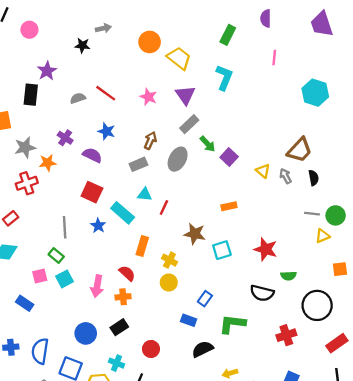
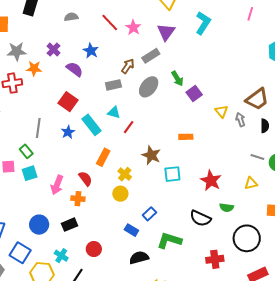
red line: (106, 93) -> (110, 22), moved
gray rectangle: (189, 124) -> (151, 56), moved
yellow triangle: (323, 236) -> (251, 183), moved

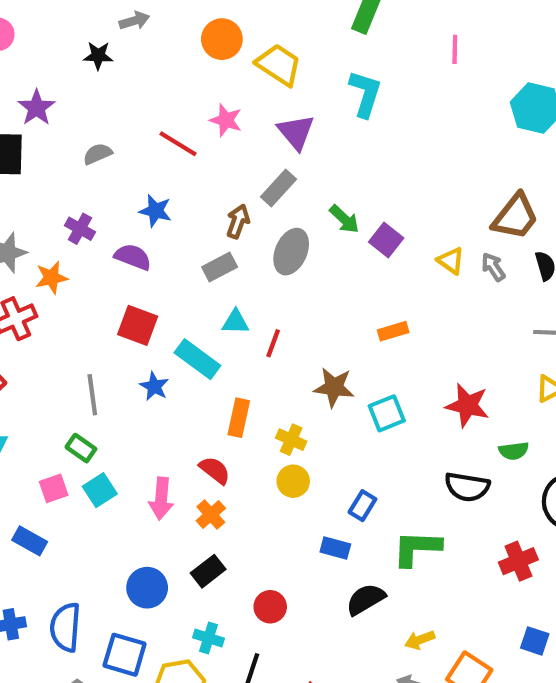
pink star: (133, 27) -> (226, 120), moved
orange cross: (78, 199) -> (211, 514), turned -32

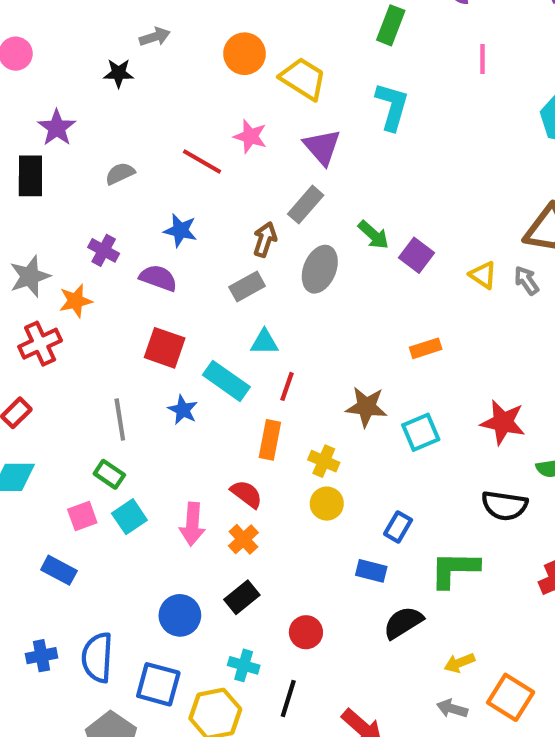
red line: (273, 343) -> (287, 386), moved

